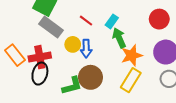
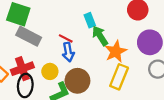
red line: (86, 21) -> (66, 38), moved
cyan rectangle: (112, 21) -> (90, 20), turned -48
yellow circle: (73, 44) -> (50, 71), moved

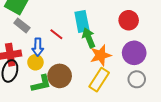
cyan rectangle: (90, 20) -> (82, 21), size x1.5
gray rectangle: (29, 36) -> (22, 25), size x0.7
blue arrow: (68, 52) -> (38, 47), moved

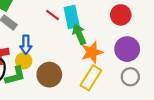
red line: (56, 34) -> (53, 15), moved
green L-shape: (41, 84) -> (15, 76), moved

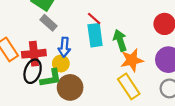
cyan rectangle: (72, 17) -> (95, 35), moved
brown circle: (49, 75) -> (70, 87), moved
yellow rectangle: (91, 78) -> (129, 86), turned -70

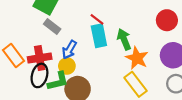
blue arrow: (64, 47) -> (69, 50), turned 30
orange star: (132, 60) -> (137, 58), turned -30

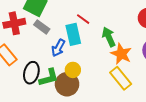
cyan rectangle: (99, 36) -> (73, 34), moved
red cross: (40, 58) -> (14, 23), moved
yellow circle: (67, 66) -> (73, 70), moved

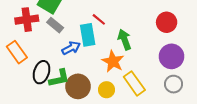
blue arrow: (58, 48) -> (71, 48), turned -150
orange star: (121, 54) -> (113, 61), moved
yellow circle: (73, 70) -> (106, 90), moved

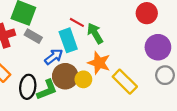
green arrow: (124, 40) -> (95, 33), moved
brown circle: (78, 86) -> (65, 76), moved
yellow circle: (106, 90) -> (83, 79), moved

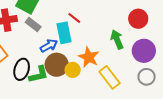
green arrow: (95, 33) -> (117, 39), moved

